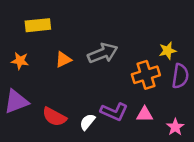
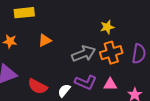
yellow star: (168, 51) -> (107, 27), moved
gray arrow: (103, 53) -> (84, 54), moved

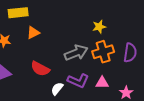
orange triangle: (45, 40) -> (33, 33), moved
red semicircle: (38, 86) -> (40, 69), moved

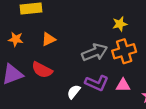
orange triangle: (33, 33) -> (49, 39), moved
red semicircle: (40, 69) -> (42, 70), moved

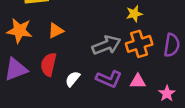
orange star: (16, 39) -> (19, 31), size x1.5
red semicircle: (42, 70) -> (48, 64), turned 75
white semicircle: (74, 92) -> (73, 79), moved

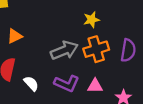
white semicircle: (73, 79) -> (31, 83), turned 98

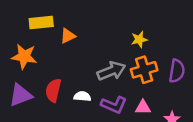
orange triangle: (15, 36) -> (68, 36), moved
white semicircle: (31, 83) -> (82, 96), moved, turned -42

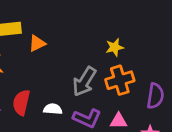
gray arrow: (111, 71) -> (84, 81), turned 144
purple semicircle: (177, 71) -> (155, 96), moved

